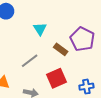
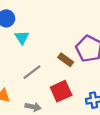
cyan triangle: (40, 29) -> (22, 37), moved

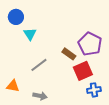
red square: (61, 91) -> (83, 71), moved

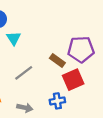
purple pentagon: (90, 44) -> (81, 49), turned -30
blue cross: (94, 90) -> (57, 101), moved

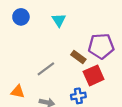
cyan triangle: (14, 38) -> (59, 20), moved

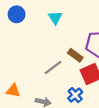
gray line: (46, 69) -> (53, 67), moved
blue cross: (78, 96) -> (75, 95), turned -32

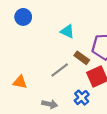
cyan triangle: (55, 18) -> (67, 31), moved, turned -32
orange triangle: (13, 91) -> (20, 82), moved

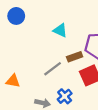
brown rectangle: (82, 58) -> (75, 57), turned -56
blue cross: (82, 98) -> (65, 96), moved

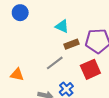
brown rectangle: (75, 57) -> (72, 44), moved

